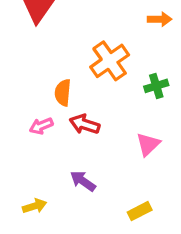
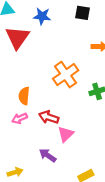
orange semicircle: (63, 93) -> (24, 96), moved
pink triangle: (148, 144) -> (66, 134), moved

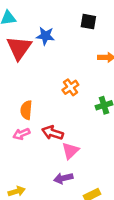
blue star: (42, 16) -> (45, 36), moved
orange cross: (66, 75) -> (70, 87), size x0.6
purple arrow: (48, 155) -> (63, 178), moved, turned -48

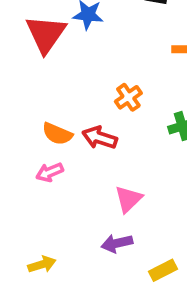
orange semicircle: (26, 110) -> (57, 134), turned -72
red arrow: (53, 133) -> (100, 138), moved

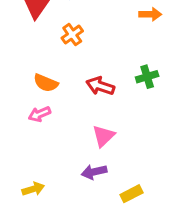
orange cross: (128, 97) -> (72, 35), moved
red arrow: (100, 138) -> (100, 86), moved

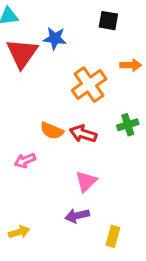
orange cross: (72, 35) -> (89, 85), moved, size x1.6
orange semicircle: (46, 83) -> (52, 131), moved
yellow rectangle: (132, 194) -> (113, 236), turned -48

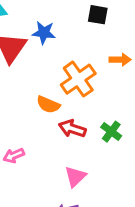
green cross: (128, 125) -> (111, 132), moved, turned -36
orange semicircle: (52, 131) -> (48, 105), moved

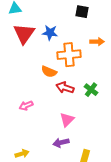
blue star: (44, 33) -> (50, 33), moved
orange cross: (78, 79) -> (69, 55), turned 30

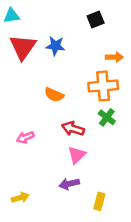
black square: (82, 12) -> (96, 19), turned -32
orange cross: (69, 55) -> (103, 86), moved
red arrow: (65, 88) -> (73, 129), moved

